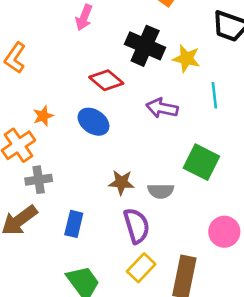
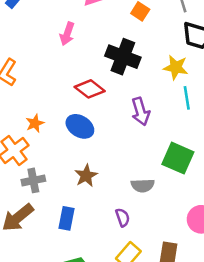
yellow star: (186, 59) -> (176, 67), moved
purple arrow: (162, 108) -> (141, 111), turned -116
brown star: (121, 182) -> (86, 176), moved, turned -30
purple semicircle: (137, 226) -> (123, 218), size x0.6

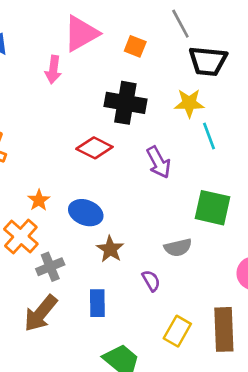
pink arrow: (67, 34) -> (53, 70), moved
blue ellipse: (80, 126) -> (86, 213), moved
purple semicircle: (123, 218) -> (151, 281), moved

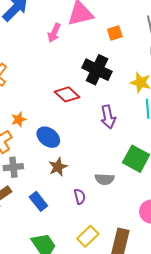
orange square: (135, 46) -> (115, 33), turned 35
blue rectangle: (97, 303) -> (38, 201), turned -54

